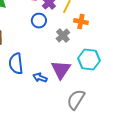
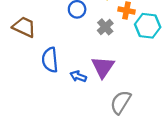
cyan hexagon: (89, 60) -> (148, 26), moved

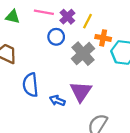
gray cross: (105, 27) -> (83, 54), size x1.5

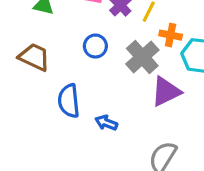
blue circle: (56, 37) -> (95, 46), moved
purple triangle: (81, 92) -> (166, 91), moved, turned 30

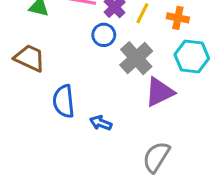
orange cross: (171, 35) -> (178, 18), moved
blue circle: (95, 46) -> (104, 35), moved

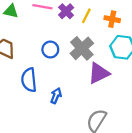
blue circle: (104, 35) -> (50, 50), moved
blue arrow: (101, 123) -> (56, 96), turned 91

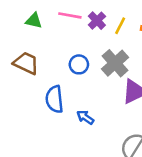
blue arrow: (56, 96) -> (85, 117), turned -77

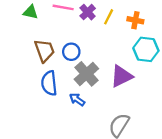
brown trapezoid: (26, 63) -> (44, 51), moved, turned 45
gray cross: (115, 63) -> (86, 74), moved

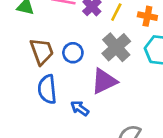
gray cross: (86, 74) -> (116, 47), moved
purple triangle: (121, 76) -> (104, 81), moved

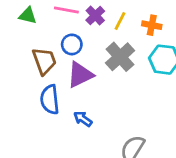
blue circle: (73, 53) -> (72, 44), moved
purple triangle: (104, 81) -> (80, 75), moved

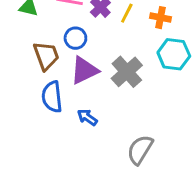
gray cross: (120, 57) -> (127, 72), moved

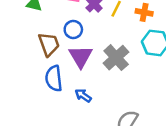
purple triangle: (84, 70) -> (81, 56), turned -35

